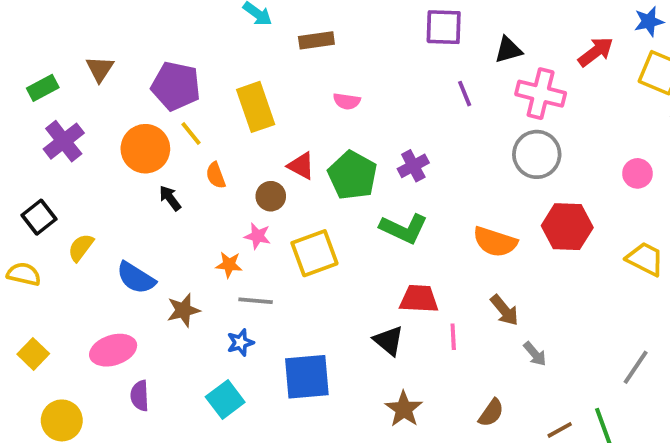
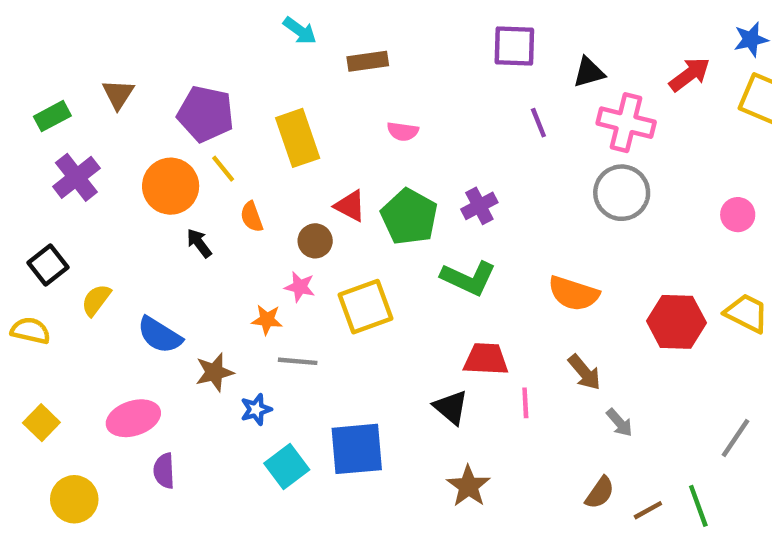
red hexagon: (567, 227) -> (676, 322), moved
blue star: (240, 343) -> (256, 409), moved
cyan square: (225, 400) -> (287, 466), moved
brown semicircle: (491, 413) -> (600, 493), moved

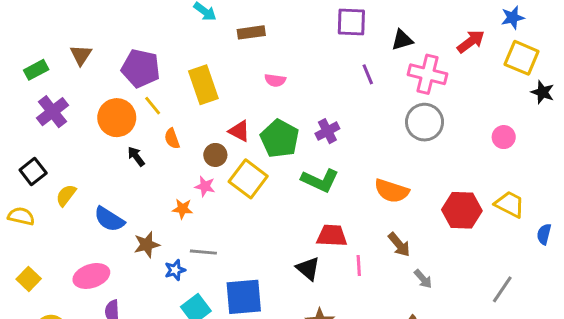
yellow square: (365, 307) -> (248, 179), moved, turned -33
gray line: (298, 361) -> (203, 252), moved

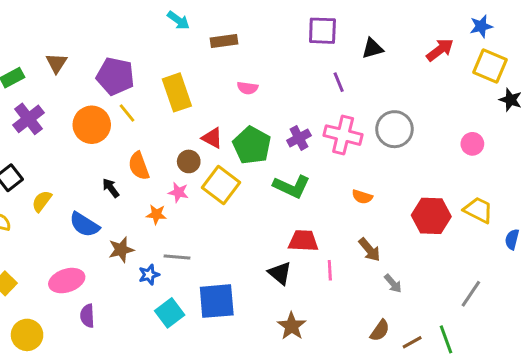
pink cross: (427, 74) -> (343, 135), moved
orange semicircle: (172, 139) -> (139, 166), moved, size x1.4
black arrow: (136, 156) -> (111, 188), moved
orange semicircle: (392, 191) -> (362, 197), size x0.6

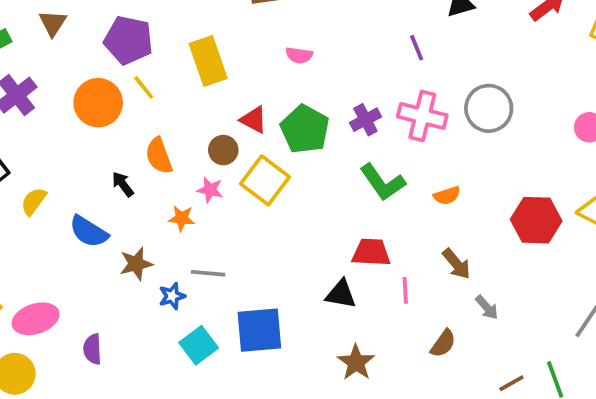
green L-shape: (292, 186) -> (383, 182), moved, turned 30
orange semicircle: (362, 197) -> (447, 196), turned -36
black triangle: (280, 273) -> (341, 294), turned -30
pink ellipse: (67, 281) -> (36, 319), moved
brown semicircle: (380, 330) -> (443, 343), moved

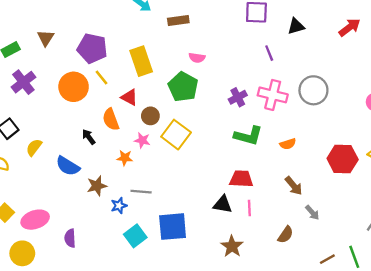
red triangle: (254, 120) -> (129, 97), moved
green pentagon: (305, 129) -> (183, 87), moved
green L-shape: (383, 182) -> (248, 136), turned -40
pink line: (405, 290) -> (249, 208), moved

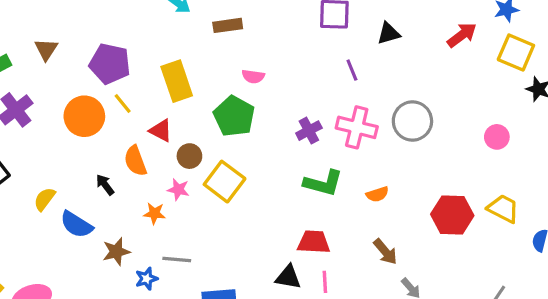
yellow semicircle: (34, 147) -> (45, 199), moved

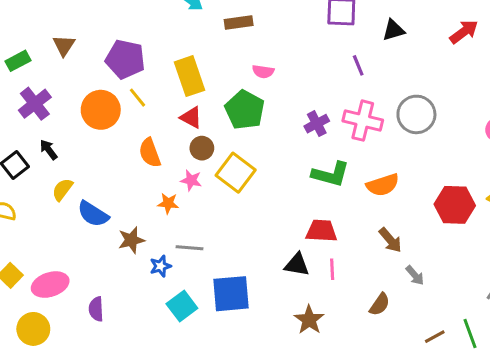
red triangle: (161, 131) -> (191, 117), moved
black arrow: (105, 185) -> (49, 150), moved
orange semicircle: (377, 194) -> (383, 185), size x1.5

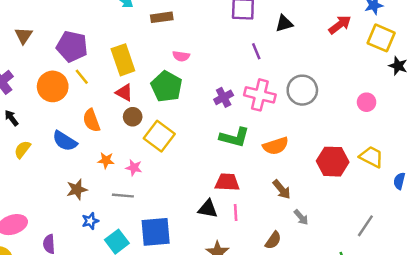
pink star: (191, 180) -> (134, 168), moved
blue semicircle: (93, 214) -> (65, 141), moved
blue star: (160, 266) -> (90, 221), moved

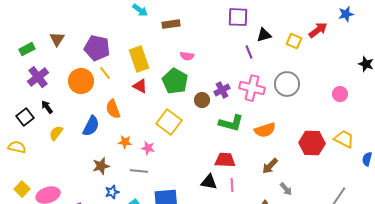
black triangle: (284, 23) -> (264, 35), moved
yellow square: (381, 38) -> (294, 41), moved, size x0.7
brown circle: (133, 117) -> (202, 100), moved
blue semicircle: (65, 141) -> (91, 126), turned -95
brown arrow: (282, 189) -> (270, 166), turned 84

